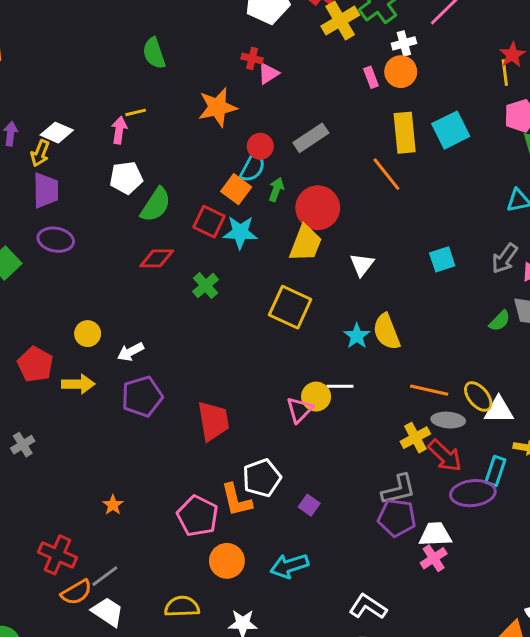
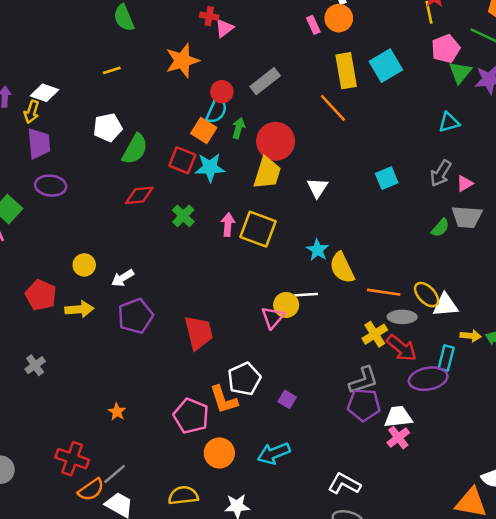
pink arrow: (119, 130) -> (228, 225), moved
yellow semicircle: (387, 332) -> (342, 268), moved

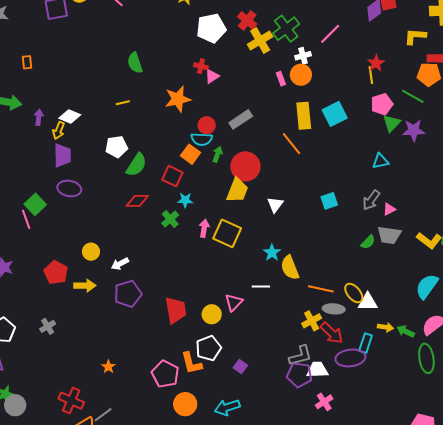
cyan semicircle: (217, 110) -> (202, 139), turned 65
cyan star: (210, 168) -> (185, 200), moved, size x0.7
yellow circle: (286, 305) -> (212, 314), moved
white trapezoid: (398, 417) -> (317, 370), moved

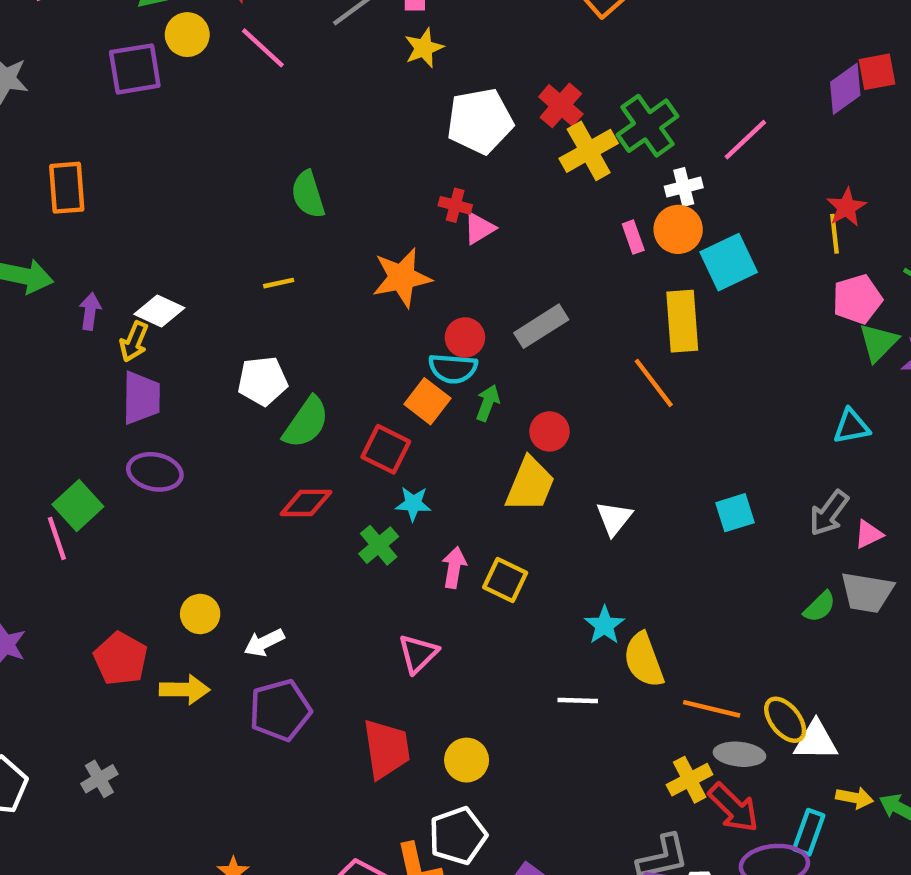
orange rectangle: (27, 62) -> (67, 188), size x1.6
cyan square: (335, 114) -> (729, 262), moved
red circle: (245, 166) -> (549, 431), size x0.6
yellow square: (227, 233) -> (505, 580), size x0.7
pink triangle: (234, 302) -> (418, 654), moved

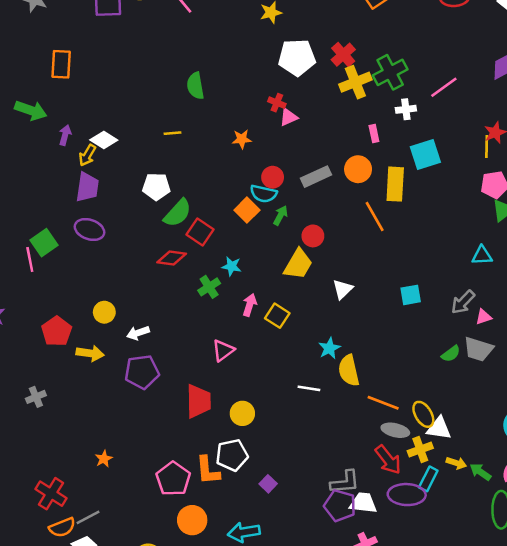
orange circle: (678, 229) -> (358, 169), moved
orange star: (402, 278) -> (242, 139), size x0.6
red square: (386, 449) -> (200, 232), moved
yellow cross: (690, 780) -> (420, 450), moved

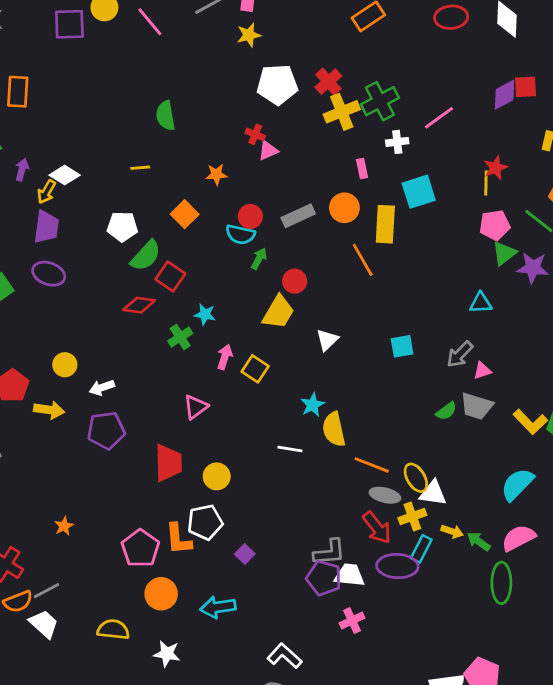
orange square: (247, 210) -> (185, 214), moved

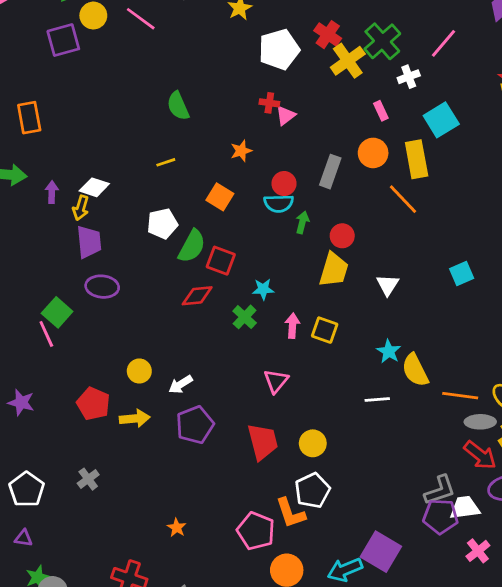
gray rectangle: (298, 216) -> (330, 172), turned -32
purple square: (245, 554) -> (381, 552), moved, size x2.0

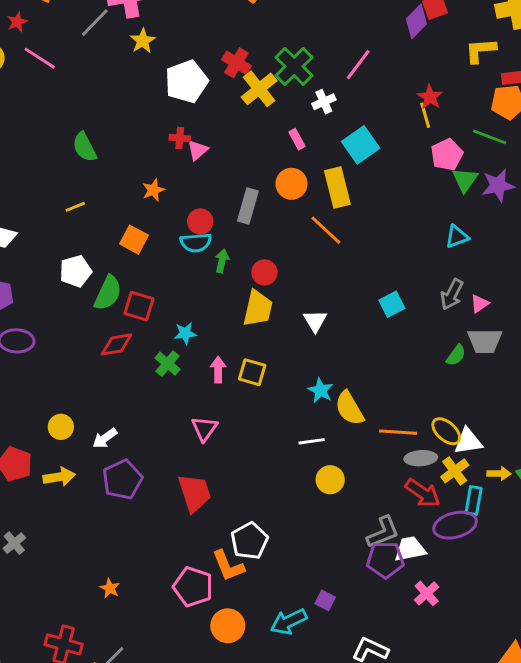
yellow circle: (313, 443) -> (330, 480), moved
purple square: (381, 552) -> (325, 600), size x0.5

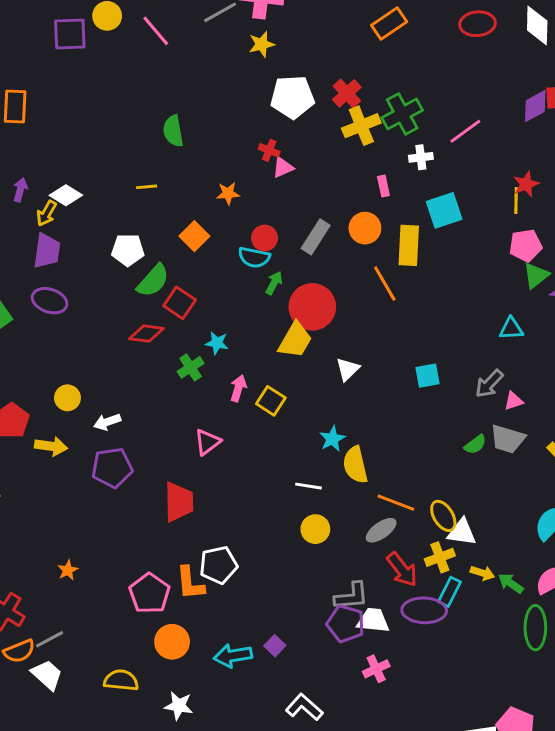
red circle: (264, 272) -> (312, 307), size x1.8
gray ellipse: (421, 458) -> (381, 530), moved, turned -48

